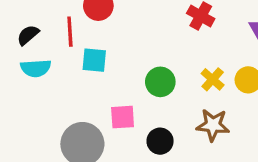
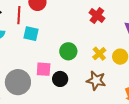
black circle: (160, 141) -> (60, 79), moved

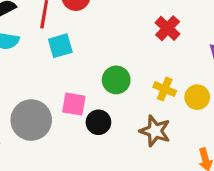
cyan square: (31, 34) -> (60, 46), turned -35
yellow cross: (99, 54) -> (165, 89), turned -32

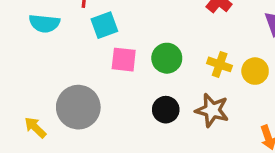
pink square: (74, 104) -> (124, 60), moved
black circle: (98, 122) -> (166, 110), moved

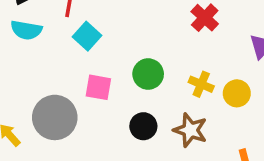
cyan square: (104, 25) -> (87, 36), turned -32
pink square: (124, 60) -> (98, 87), moved

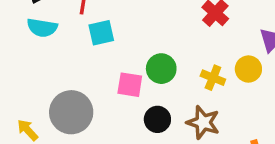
cyan square: (87, 36) -> (101, 33), turned 36
pink square: (98, 87) -> (130, 85), moved
yellow circle: (237, 93) -> (248, 69), moved

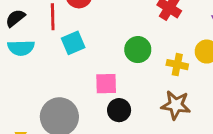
green circle: (161, 69) -> (138, 50), moved
black circle: (157, 119) -> (119, 110), moved

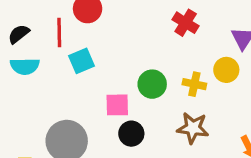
green circle: (138, 50) -> (152, 84), moved

